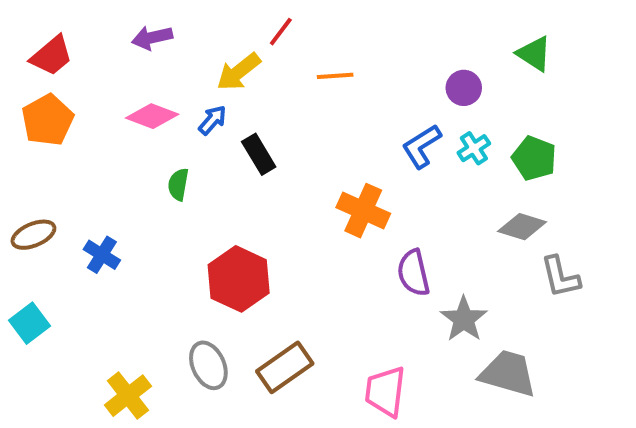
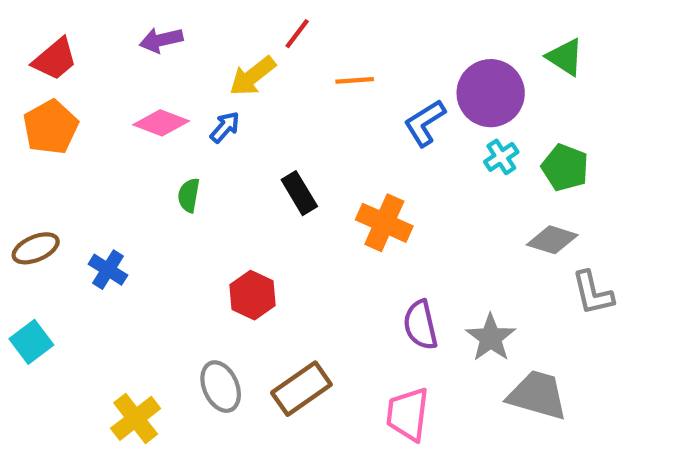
purple circle: (464, 88) -> (491, 93), size x1.8
blue L-shape: (422, 146) -> (425, 123), moved
black rectangle: (259, 154) -> (299, 193), moved
purple semicircle: (414, 273) -> (420, 325), moved
red hexagon: (239, 279) -> (253, 295), size x0.7

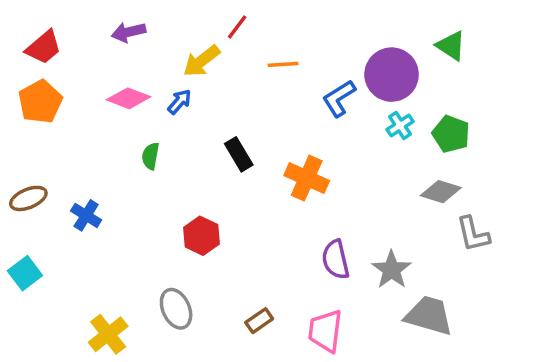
brown rectangle: (301, 389) -> (259, 321), moved, size x0.6

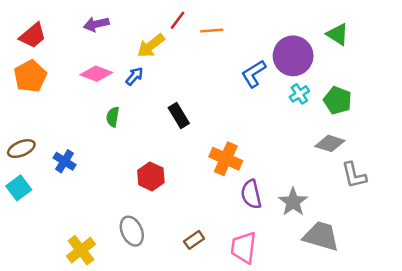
orange line: (283, 64) -> (212, 30), moved
orange cross: (307, 178) -> (226, 159), moved
cyan square: (25, 273) -> (19, 188), moved

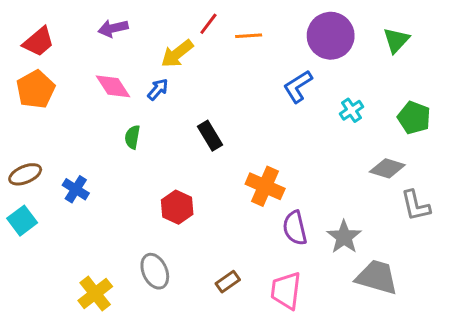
green triangle: (337, 34) -> (396, 40), turned 40
purple circle: (293, 56) -> (331, 36), moved
pink diamond: (96, 74) -> (113, 86), turned 36
green pentagon: (337, 100) -> (414, 118), moved

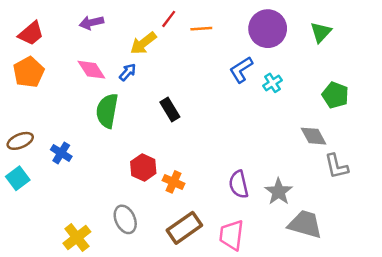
cyan cross: (351, 110) -> (272, 83), moved
green semicircle: (132, 137) -> (107, 111), size x1.8
gray diamond: (387, 168) -> (314, 136), turned 44
orange cross: (265, 186) -> (173, 182), moved, size x0.7
brown rectangle: (228, 282) -> (184, 228), size x1.8

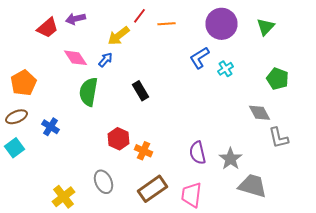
red trapezoid: (31, 33) -> (48, 28), moved
orange pentagon: (29, 72) -> (24, 83), moved

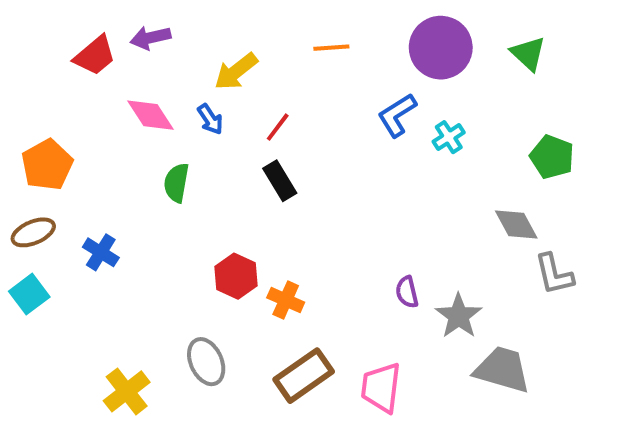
red line: (140, 16) -> (278, 127), moved
green triangle: (266, 27) -> (528, 54), turned -30
blue arrow: (106, 60) -> (210, 119), turned 105
green semicircle: (88, 92) -> (176, 183), size x0.7
purple semicircle: (198, 153) -> (407, 292), moved, size x0.7

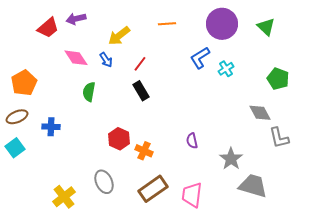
blue cross: (101, 252) -> (51, 127), turned -30
purple semicircle: (407, 292) -> (192, 141), moved

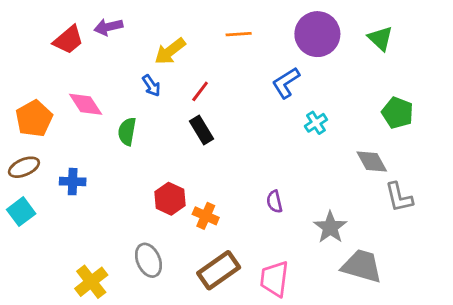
pink diamond: (76, 58) -> (86, 104), moved
cyan cross: (226, 69) -> (316, 123), moved

